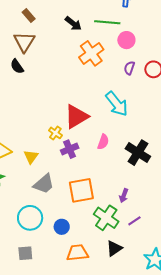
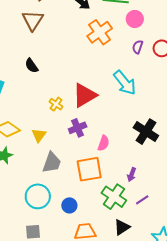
black semicircle: (17, 66) -> (32, 66), moved
yellow cross: (55, 133) -> (56, 104), moved
pink semicircle: (103, 142) -> (104, 143), moved
gray trapezoid: (44, 184) -> (52, 163), turned -30

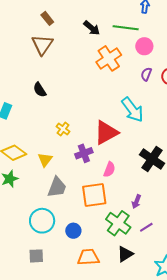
red triangle: (85, 95) -> (106, 133), moved

